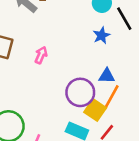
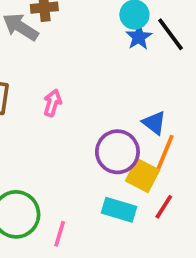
blue star: (102, 35) -> (139, 37), moved
blue triangle: (107, 76) -> (154, 123), turned 42

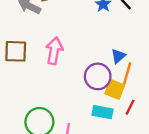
pink arrow: (52, 103) -> (54, 51), size x1.6
blue triangle: (154, 123) -> (118, 56), turned 49

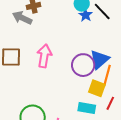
blue triangle: (118, 56) -> (99, 59), size x1.5
purple circle: (98, 76) -> (83, 65), moved

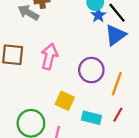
blue triangle: (99, 59) -> (115, 35), moved
yellow square: (97, 88) -> (65, 101), moved

